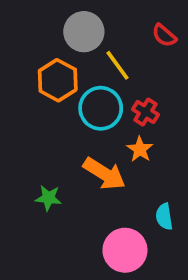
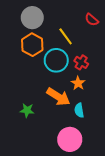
gray circle: (84, 32) -> (32, 18), moved
cyan semicircle: (164, 217) -> (79, 110), moved

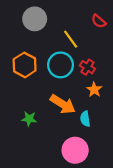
orange hexagon: (32, 45) -> (25, 65), moved
orange star: (78, 83) -> (94, 90), moved

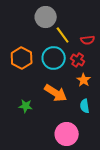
gray circle: (35, 19) -> (46, 17), moved
red semicircle: (99, 21) -> (88, 40), moved, turned -48
cyan semicircle: (85, 119) -> (85, 106), moved

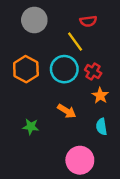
gray circle: (46, 17) -> (34, 20), moved
red semicircle: (88, 40) -> (88, 21), moved
orange arrow: (56, 93) -> (67, 111), size x0.7

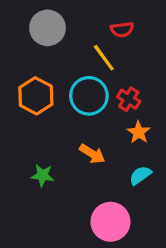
cyan semicircle: (101, 127) -> (140, 175), turned 63

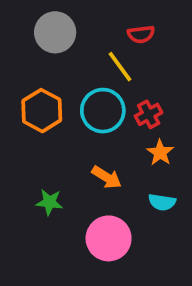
red cross: (129, 99) -> (149, 114), turned 30
cyan semicircle: (140, 175) -> (162, 202), turned -135
pink circle: (110, 222) -> (109, 238), moved

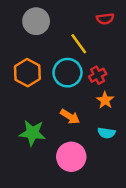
red semicircle: (141, 34) -> (105, 19), moved
green star: (49, 202) -> (32, 133), size x1.5

